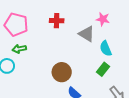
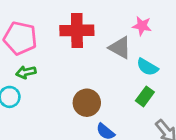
red cross: (57, 21) -> (77, 30), size x1.6
cyan semicircle: (106, 48) -> (147, 67), turned -35

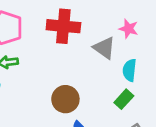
cyan semicircle: (147, 67) -> (130, 70), turned 60

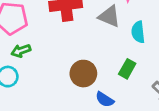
green rectangle: (124, 99) -> (127, 69), moved

